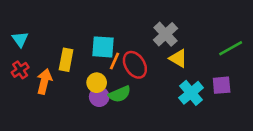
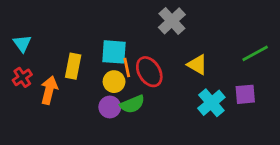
gray cross: (165, 34) -> (172, 21), moved
orange line: (114, 61) -> (127, 67), turned -36
yellow circle: (97, 83) -> (114, 82), moved

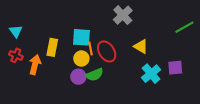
green line: (255, 53) -> (184, 27), moved
red cross: (22, 77) -> (16, 55), turned -32

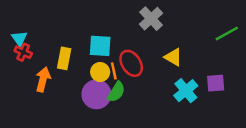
orange line: (90, 48) -> (114, 71), moved
red cross: (16, 55) -> (23, 52), moved
green semicircle: (95, 75) -> (116, 92), turned -36
purple circle: (78, 77) -> (96, 94), size x1.5

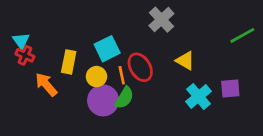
cyan square: (100, 46) -> (107, 49), turned -30
yellow circle: (100, 72) -> (96, 77), moved
orange arrow: (43, 79) -> (46, 84), turned -55

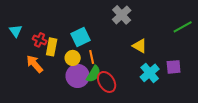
red cross: (25, 55) -> (40, 40), moved
red ellipse: (140, 67) -> (107, 82), moved

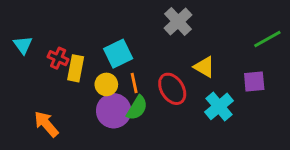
orange arrow: (35, 64) -> (46, 124), moved
purple square: (174, 67) -> (254, 82), moved
red ellipse: (107, 82) -> (172, 89), moved

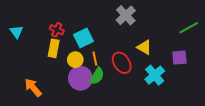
red cross: (58, 58) -> (57, 30), moved

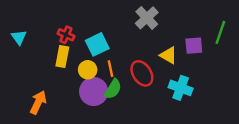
green line: (189, 28) -> (220, 32), turned -42
purple square: (179, 58) -> (194, 46), moved
cyan cross: (155, 75) -> (181, 88), turned -30
orange arrow: (33, 87) -> (38, 102), turned 66

